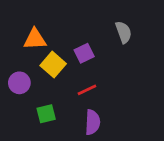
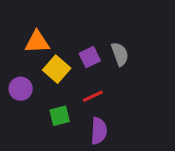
gray semicircle: (124, 32) -> (120, 54), moved
green square: (46, 114) -> (60, 116), moved

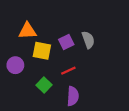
yellow square: (57, 69) -> (42, 51), turned -30
green square: (60, 116) -> (44, 85), turned -32

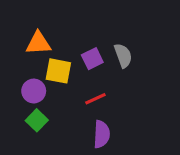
purple circle: (15, 65) -> (34, 91), moved
green square: (44, 85) -> (37, 120), moved

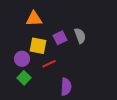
orange triangle: (38, 43) -> (34, 19), moved
red line: (95, 99) -> (49, 64), moved

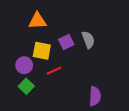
purple semicircle: (66, 87) -> (95, 96), moved

